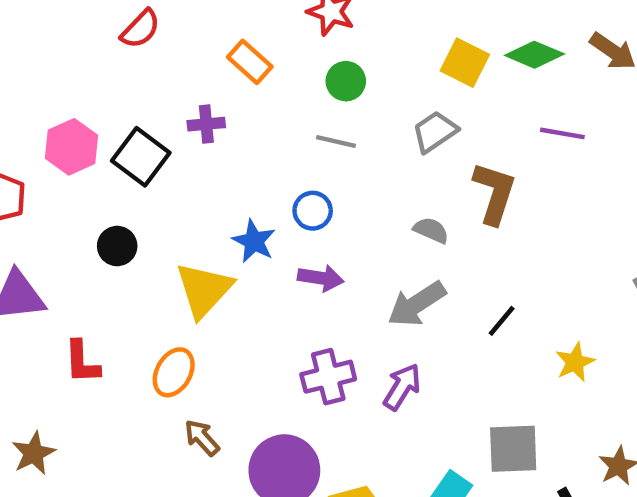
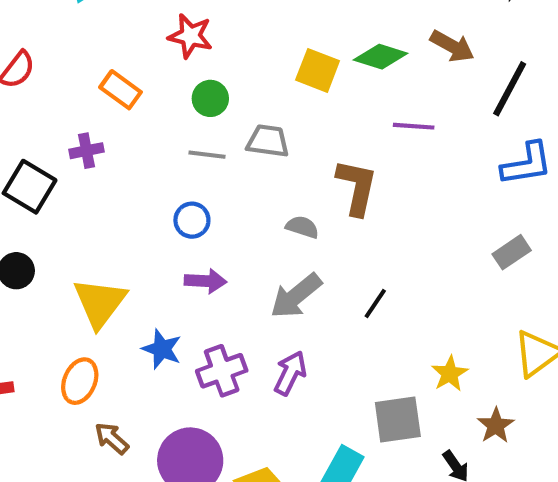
gray trapezoid: (435, 132) -> (268, 141), moved, turned 48
blue star: (254, 241) -> (162, 349), moved
yellow star: (575, 362) -> (450, 374), moved

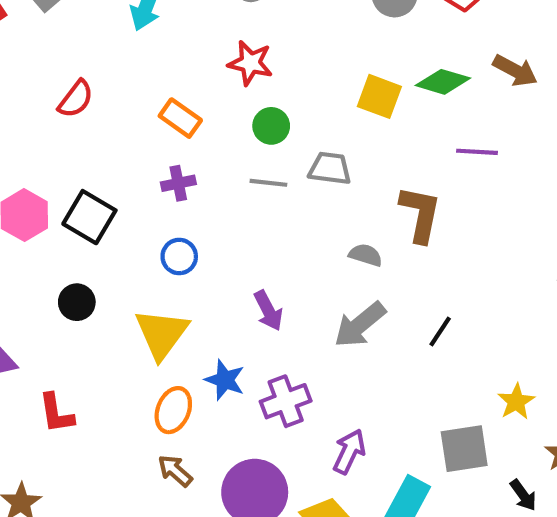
purple cross: (86, 151) -> (178, 183), moved
blue circle: (192, 220) -> (179, 256), moved
purple arrow: (206, 281) -> (268, 311), turned 60
purple arrow: (290, 373) -> (349, 452), moved
orange ellipse: (80, 381) -> (173, 410), moved

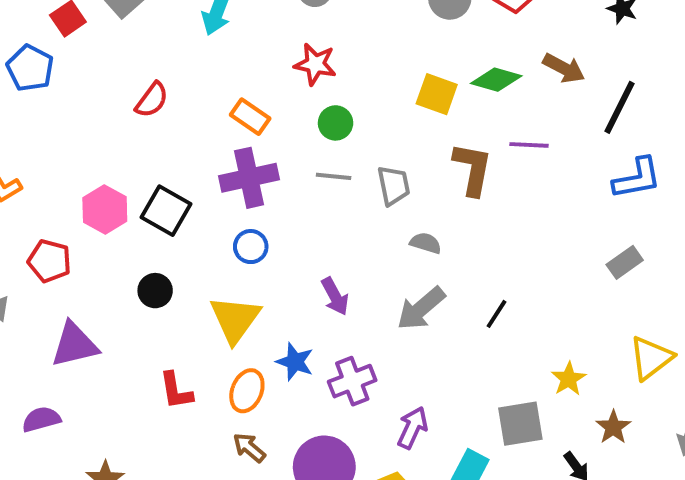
gray trapezoid: (330, 168) -> (394, 185), moved, turned 72
purple cross: (178, 183) -> (249, 178), size x1.8
brown L-shape: (420, 214) -> (473, 169), moved
red L-shape: (56, 413) -> (176, 391), moved

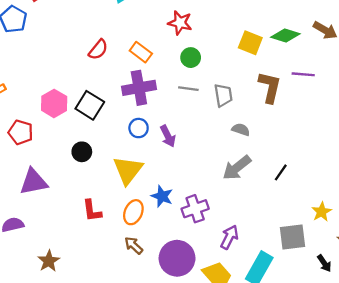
red semicircle: (152, 100) -> (98, 50), moved
purple arrow: (335, 296) -> (168, 136), moved

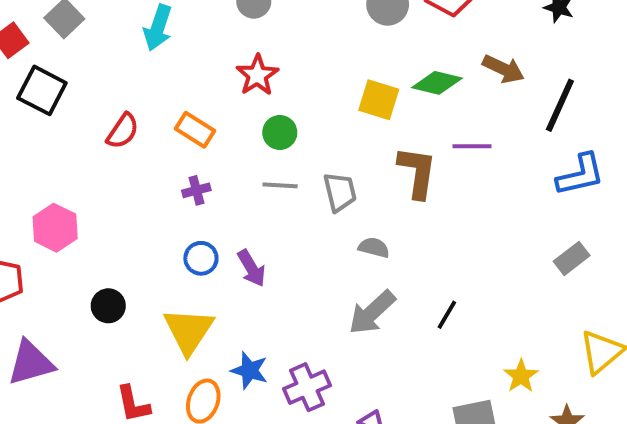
red star: (180, 23) -> (257, 75), turned 30
purple cross: (139, 88) -> (196, 190), size x0.5
black square: (90, 105) -> (42, 90), moved

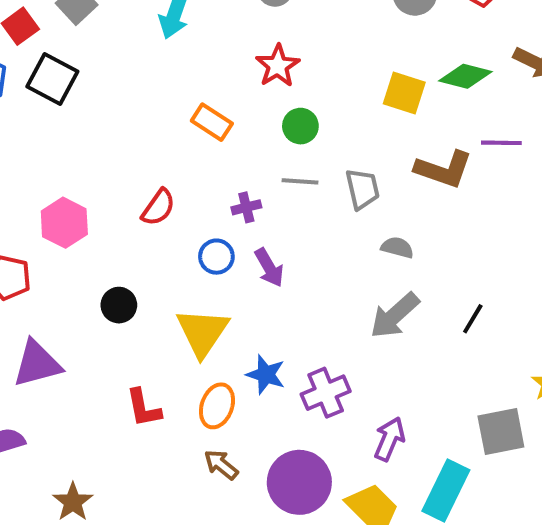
red semicircle: (123, 131) -> (158, 207), moved
brown L-shape: (417, 172) -> (444, 169), turned 100
purple cross: (196, 190) -> (246, 207), moved

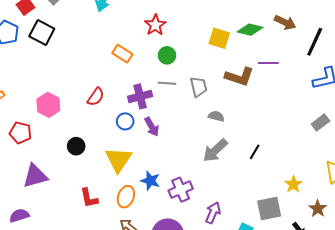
purple cross: (246, 207) -> (140, 96), size x1.6

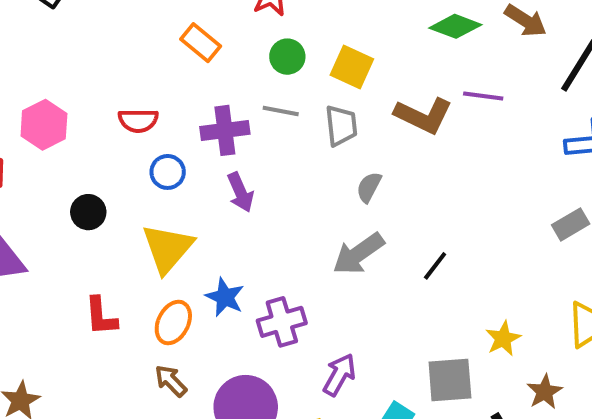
yellow square: (219, 38) -> (352, 67), moved
red semicircle: (96, 97) -> (138, 120), turned 48
gray semicircle: (216, 116) -> (369, 187), turned -84
blue circle: (125, 121) -> (168, 172), moved

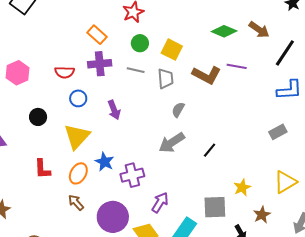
purple cross: (225, 130) -> (100, 64), moved

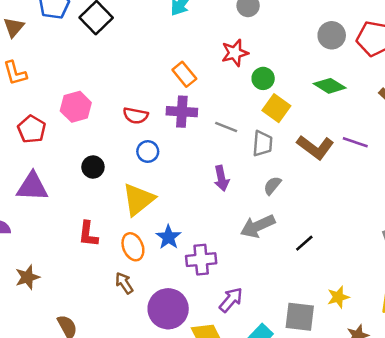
green diamond: (224, 31) -> (330, 86), moved
green circle: (140, 43) -> (263, 78), moved
purple arrow: (114, 110) -> (221, 178), moved
orange ellipse: (78, 173) -> (133, 247), turned -60

